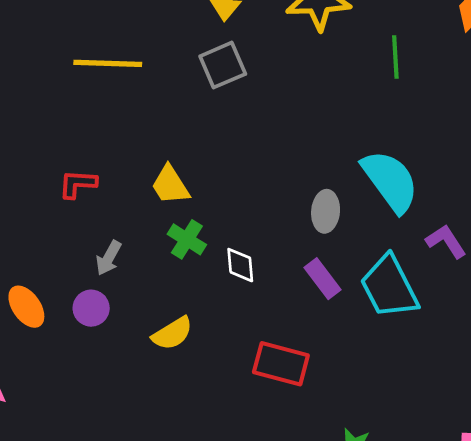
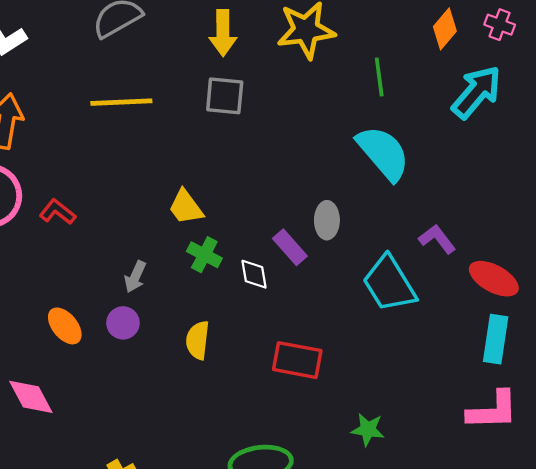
gray square: (223, 65) -> (225, 96), turned 33
cyan semicircle: (390, 181) -> (383, 153), moved
red L-shape: (78, 184) -> (57, 212), moved, turned 39
purple rectangle: (323, 279) -> (290, 247), moved
yellow semicircle: (172, 333) -> (198, 340), turned 132

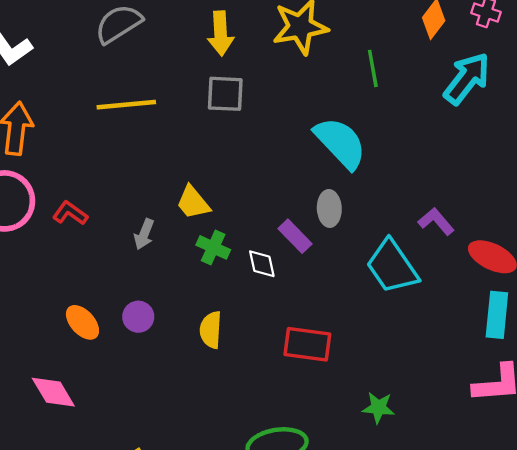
cyan semicircle: (383, 153) -> (340, 143), moved
gray arrow: (135, 277) -> (144, 234), moved

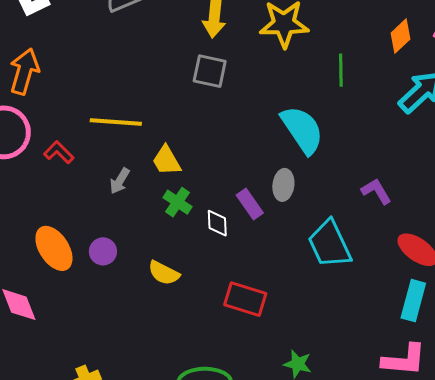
yellow line: (126, 105) -> (116, 122), moved
purple L-shape: (436, 221) -> (376, 191), moved
orange ellipse: (82, 322) -> (54, 248), size x1.4
yellow semicircle: (211, 330) -> (164, 273), turned -76

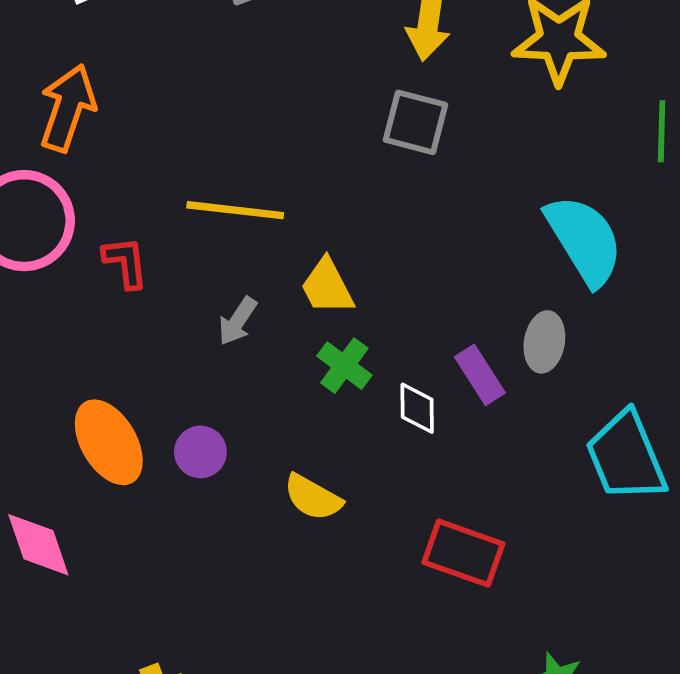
red L-shape: (59, 152) -> (126, 262), turned 36

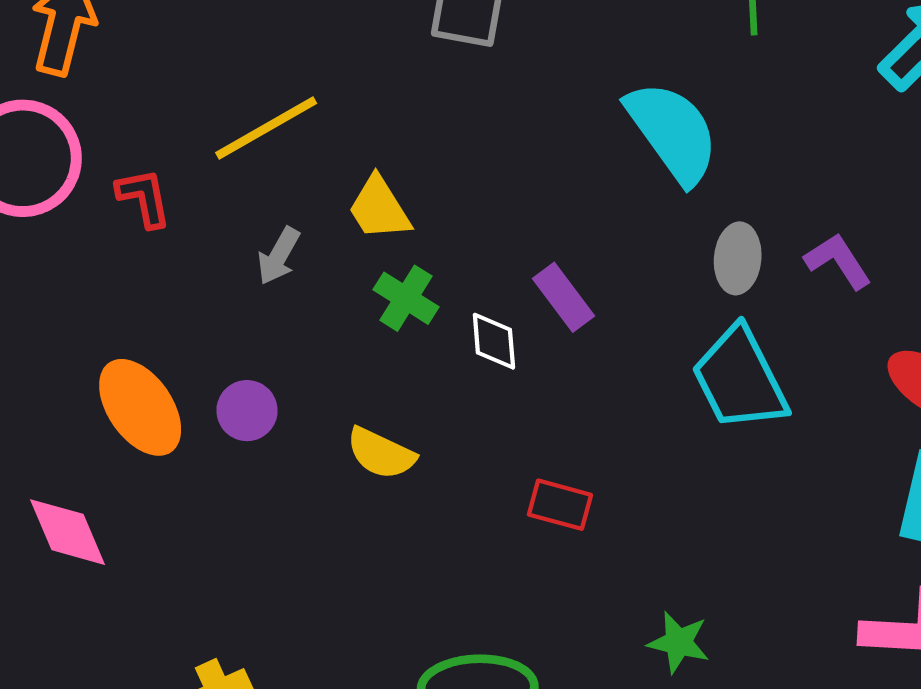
yellow line: (235, 210) -> (266, 128), turned -32
gray ellipse: (544, 342) -> (738, 258), moved
red rectangle: (463, 553) -> (560, 505), size x0.7

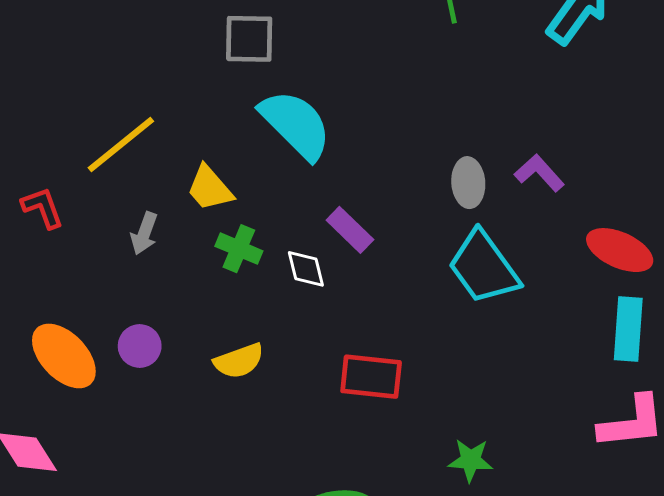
cyan semicircle: (673, 132) -> (296, 124), moved
yellow semicircle: (381, 453) -> (239, 361), turned -36
red rectangle: (560, 505) -> (371, 377), size x1.4

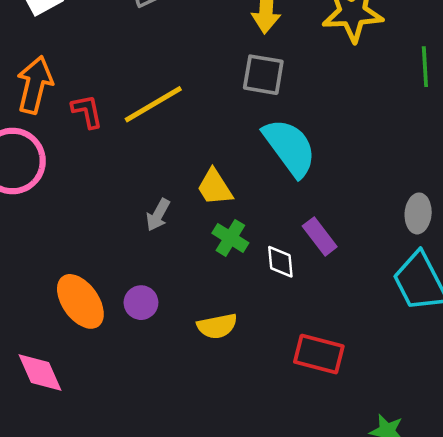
yellow line: (121, 144) -> (153, 104), moved
red L-shape: (43, 208) -> (87, 111), moved

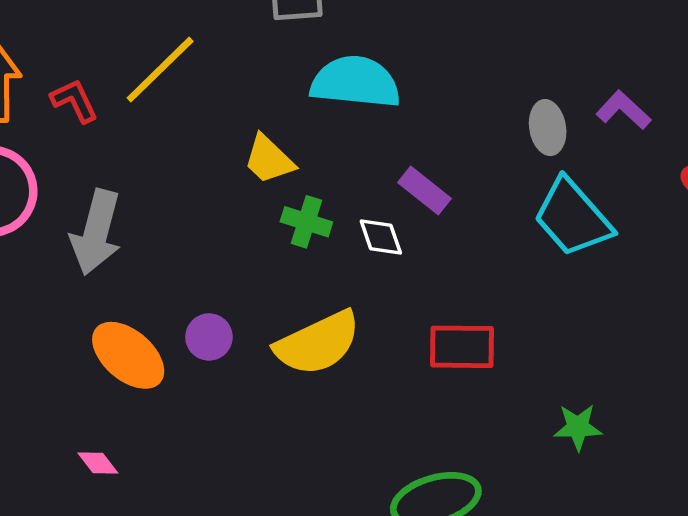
cyan semicircle: (290, 147) -> (355, 82), turned -34
gray arrow: (158, 215) -> (96, 232), moved, size x1.8
yellow semicircle: (217, 326) -> (318, 343), size x1.6
pink diamond: (40, 372) -> (98, 463), size x0.6

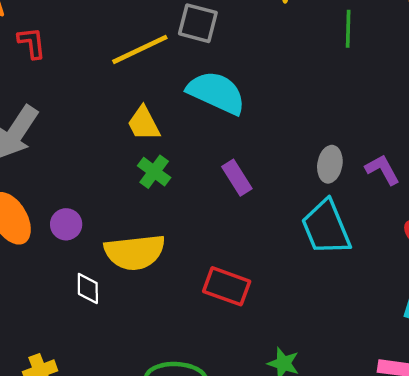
yellow line: (160, 70) -> (140, 49), moved
white diamond: (381, 237) -> (88, 288), moved

